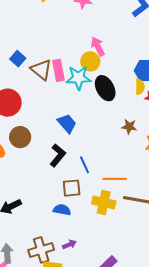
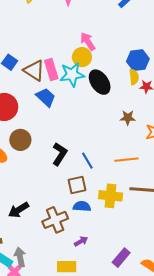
blue trapezoid: (67, 123) -> (46, 97), moved
orange line: (115, 179) -> (126, 160), moved
blue semicircle: (62, 210) -> (82, 206), moved
brown cross: (41, 250) -> (55, 220), moved

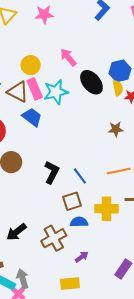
yellow circle: (82, 57) -> (31, 65), moved
black ellipse: (100, 82) -> (91, 82), moved

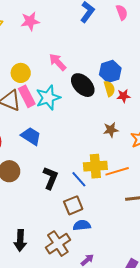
blue trapezoid: (32, 117) -> (31, 136), moved
yellow cross: (106, 209) -> (95, 166), moved
black arrow: (16, 232) -> (20, 240), turned -45

